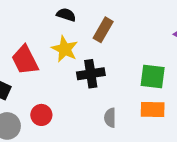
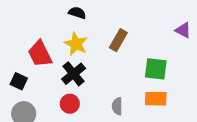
brown rectangle: (103, 30) -> (118, 40), moved
black cross: (91, 74) -> (74, 74), moved, turned -30
red circle: (41, 115) -> (70, 104), moved

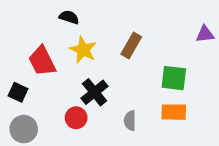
black semicircle: (77, 13) -> (69, 17), moved
purple triangle: (183, 30) -> (205, 34), turned -35
black cross: (74, 74) -> (94, 92), moved

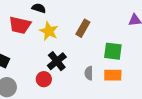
red trapezoid: (42, 61) -> (20, 25), moved, turned -50
gray semicircle: (130, 121) -> (89, 73), moved

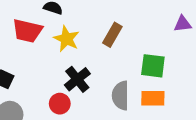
gray semicircle: (89, 73) -> (121, 96), size x1.5

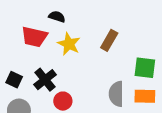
black cross: (77, 79) -> (45, 80), moved

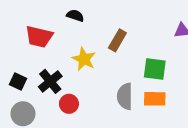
black semicircle: (57, 17) -> (75, 16), moved
yellow star: (69, 44) -> (84, 59), moved

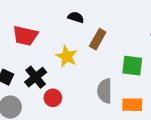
black semicircle: (75, 16) -> (76, 17), moved
orange rectangle: (155, 99) -> (132, 105), moved

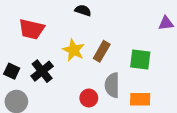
brown rectangle: (98, 39) -> (102, 51), moved
red circle: (53, 98) -> (89, 98), moved

